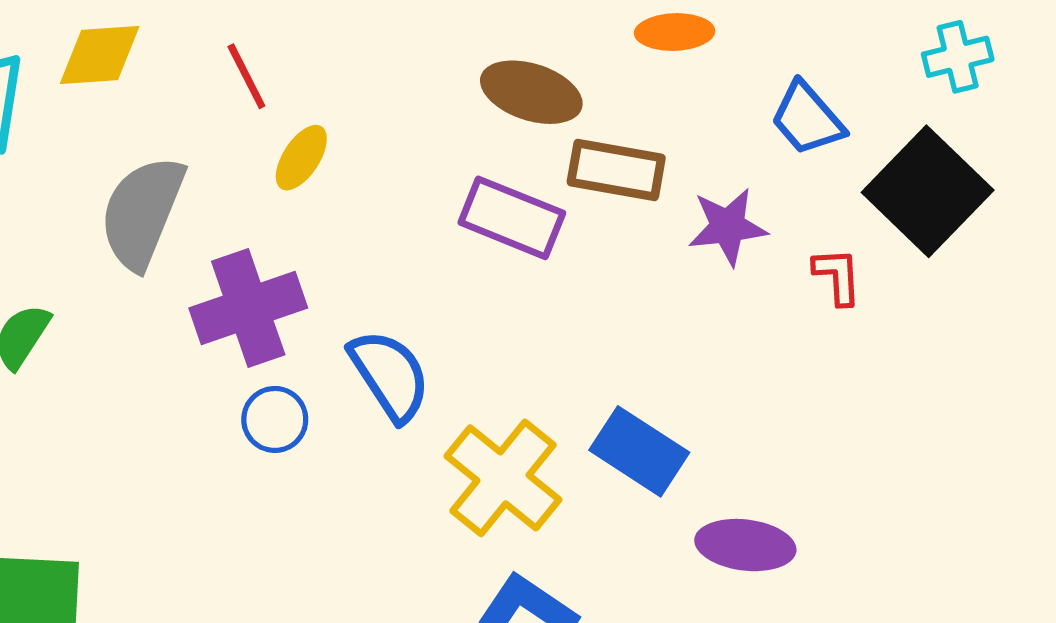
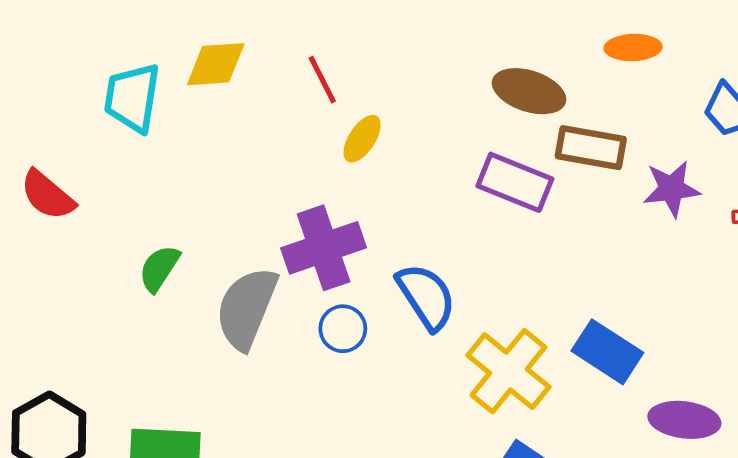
gray semicircle: (142, 212) -> (247, 308), moved

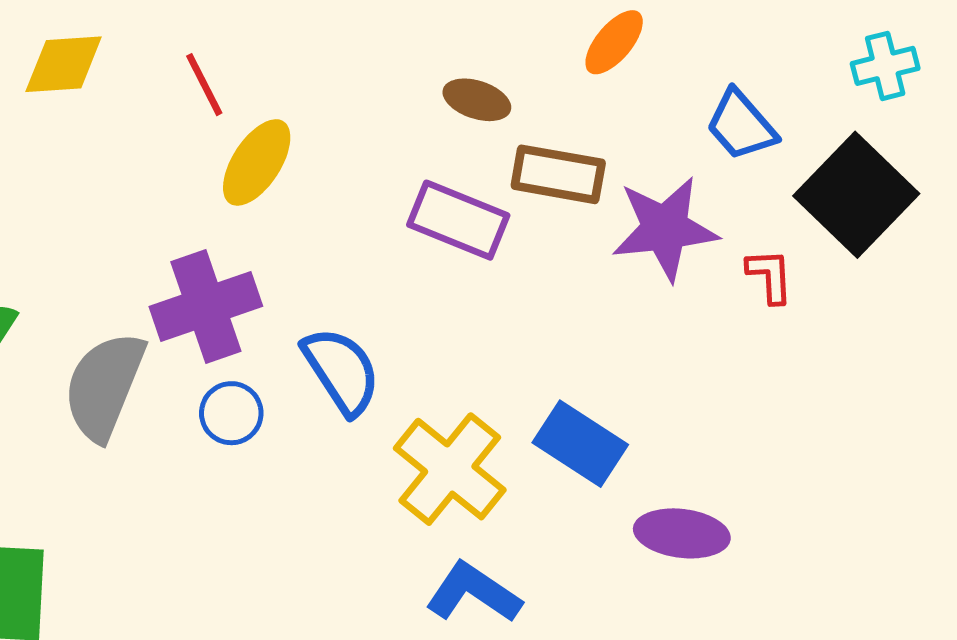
orange ellipse: (633, 48) -> (614, 42), turned -48
brown ellipse: (529, 91) -> (477, 100), size x0.7
yellow ellipse: (362, 139) -> (257, 162), size x1.4
purple star: (672, 189) -> (665, 229), size x1.4

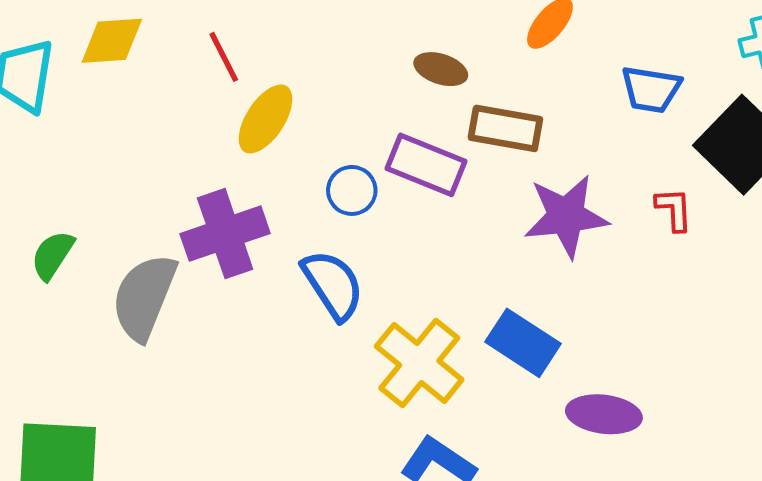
blue trapezoid: (741, 125) -> (651, 89), turned -40
purple star: (665, 229) -> (566, 216), moved
blue circle: (231, 413) -> (352, 190), moved

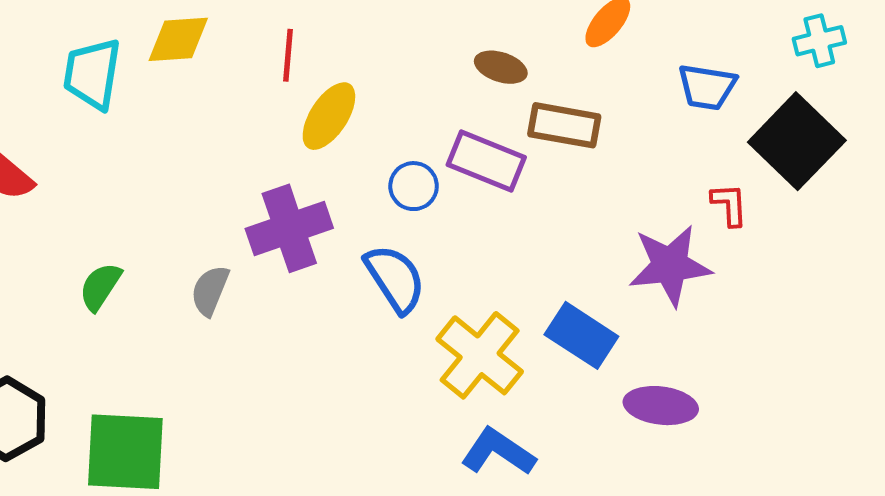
red line: (224, 57) -> (288, 55), turned 32
purple star: (566, 216) -> (670, 265), moved
green semicircle: (52, 255) -> (100, 287), moved
gray semicircle: (144, 297) -> (210, 291), size x0.6

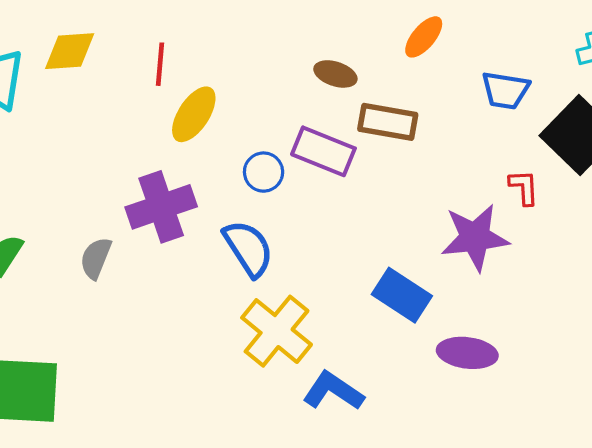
yellow cross: (480, 355) -> (277, 331), moved

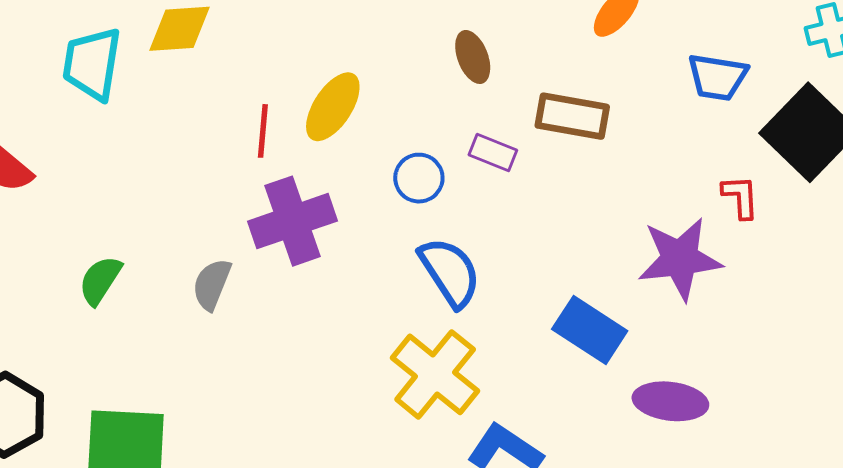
red line: (160, 64) -> (263, 131), moved
brown ellipse: (335, 74) -> (473, 57), moved, turned 51
purple rectangle: (323, 151) -> (493, 152), size x0.6
blue semicircle: (248, 248) -> (450, 272), moved

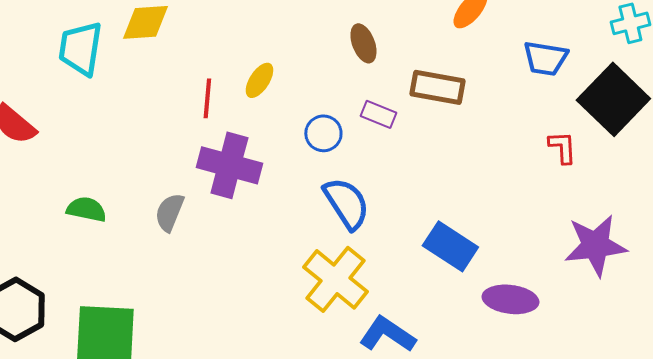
yellow ellipse: (333, 107) -> (259, 80), size x0.7
purple cross: (292, 221) -> (229, 165), turned 34
purple star: (680, 259) -> (595, 245), moved
green semicircle: (100, 280) -> (86, 209), turned 69

